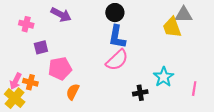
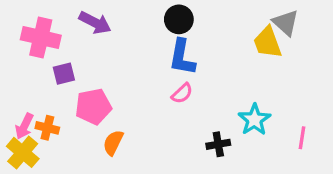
gray triangle: (184, 15) -> (286, 23), turned 42
pink cross: (26, 24) -> (41, 37), size x1.6
pink semicircle: (117, 60) -> (182, 93), size x0.6

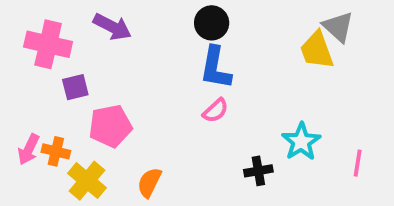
orange semicircle: (113, 143) -> (149, 183), moved
yellow cross: (23, 152) -> (87, 181), moved

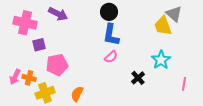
cyan star: (301, 142) -> (161, 60), moved
black cross: (258, 171) -> (138, 78), moved, turned -32
yellow cross: (87, 181) -> (45, 93), turned 30

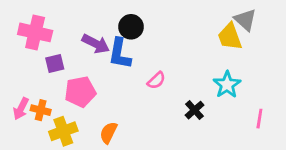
black circle: (109, 12) -> (131, 27), moved
purple arrow: (58, 14) -> (96, 44), moved
blue L-shape: (111, 35) -> (120, 54), moved

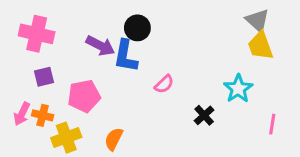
yellow trapezoid: (230, 37) -> (260, 46), moved
purple square: (55, 63) -> (44, 77), moved

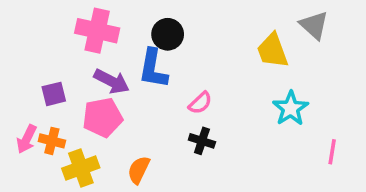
pink cross: (37, 34) -> (97, 31), moved
purple arrow: (100, 46) -> (112, 81), moved
yellow trapezoid: (260, 46) -> (272, 51), moved
black cross: (204, 115) -> (202, 141), moved, turned -30

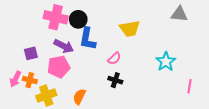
gray triangle: (314, 25) -> (179, 14), turned -36
black circle: (168, 34) -> (78, 19), moved
yellow trapezoid: (272, 51) -> (130, 29), moved, turned -80

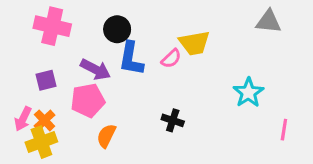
pink cross: (56, 17) -> (52, 26), moved
pink semicircle: (114, 58) -> (171, 59), moved
orange cross: (30, 80) -> (44, 120), turned 32
yellow cross: (46, 96) -> (41, 142), moved
orange semicircle: (79, 97) -> (106, 136), moved

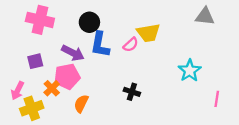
orange cross: (44, 120) -> (52, 88), moved

